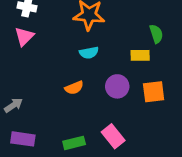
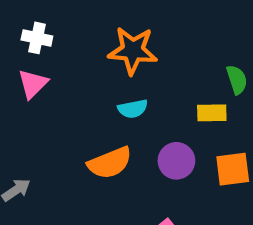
orange semicircle: (74, 88) -> (110, 163), size x1.5

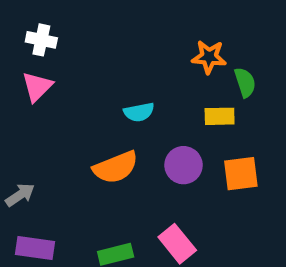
orange star: (133, 50) -> (209, 57), moved, size x0.7

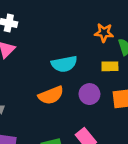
cyan semicircle: (139, 112) -> (64, 64), size x1.5

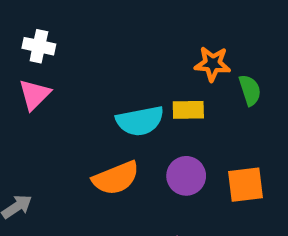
yellow rectangle: (110, 66) -> (188, 110), moved

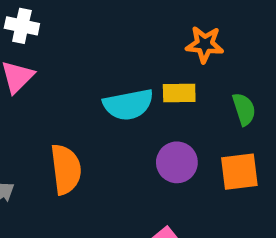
green semicircle: (250, 90) -> (244, 109), moved
orange semicircle: (116, 178) -> (66, 169), moved, turned -75

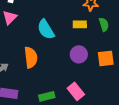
cyan semicircle: (128, 105) -> (46, 29), moved, turned 70
green semicircle: (244, 109) -> (104, 24), moved

